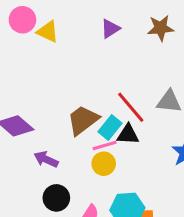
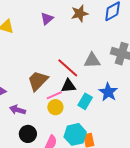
cyan rectangle: (110, 127) -> (85, 101), moved

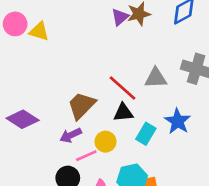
purple triangle: (47, 19) -> (120, 17), moved
pink line: (54, 95) -> (86, 156), moved
purple arrow: (18, 110) -> (71, 135), moved, turned -42

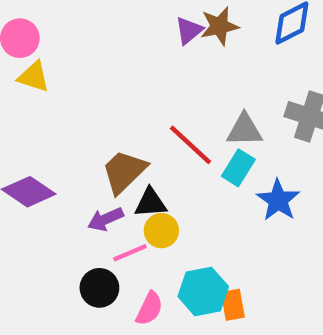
yellow triangle: (39, 31) -> (34, 77), moved
black triangle: (123, 113) -> (151, 203), moved
cyan rectangle: (146, 134) -> (238, 168), moved

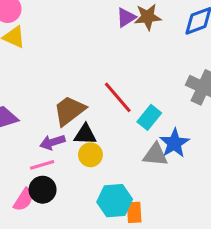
gray triangle: (244, 130) -> (155, 155), moved
pink line: (130, 253) -> (42, 165), moved
pink semicircle: (149, 309) -> (24, 200), moved

